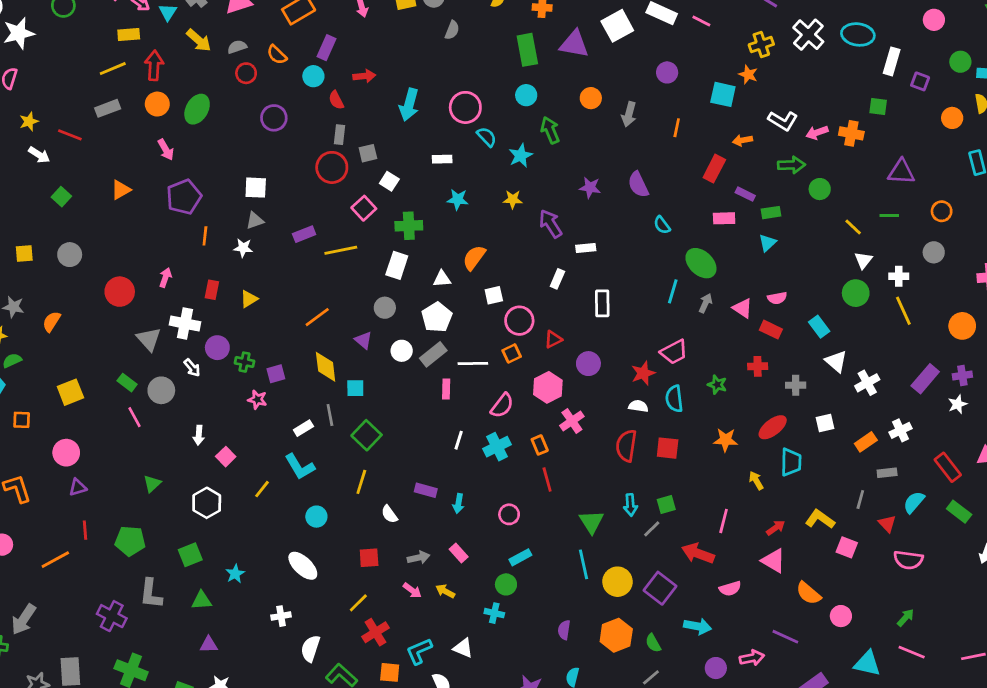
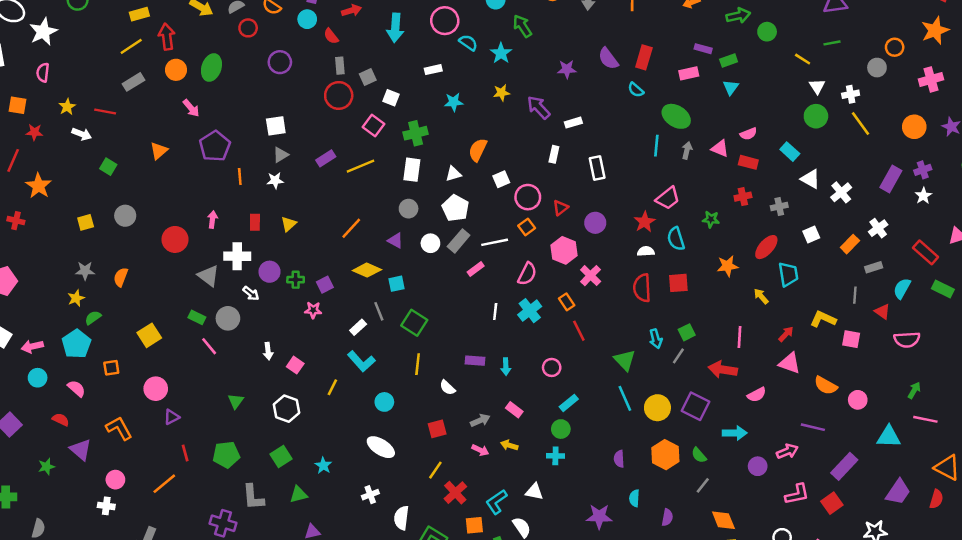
red rectangle: (714, 169) -> (644, 57), moved
orange circle: (942, 211) -> (895, 47), moved
yellow diamond: (326, 367) -> (367, 270), turned -48
pink rectangle: (446, 389) -> (476, 269), turned 63

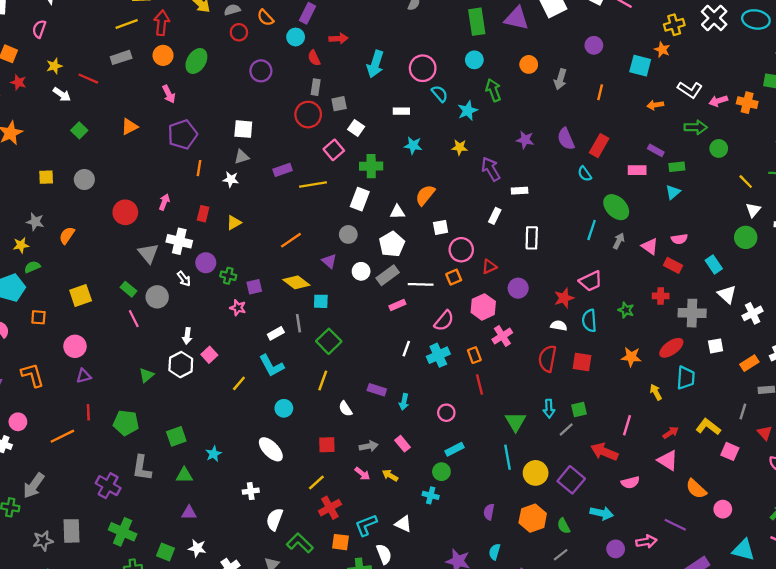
gray cross: (779, 207) -> (692, 313), size x1.6
white hexagon: (286, 409) -> (181, 365), moved

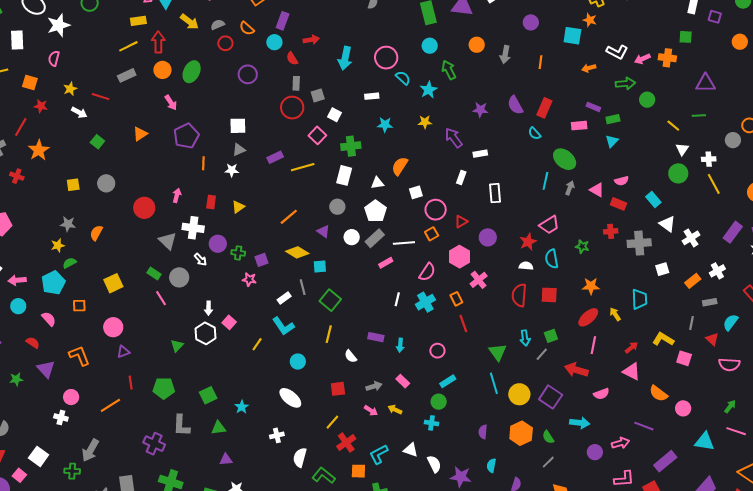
red ellipse: (671, 348) -> (588, 317), moved
white semicircle: (384, 554) -> (434, 464), moved

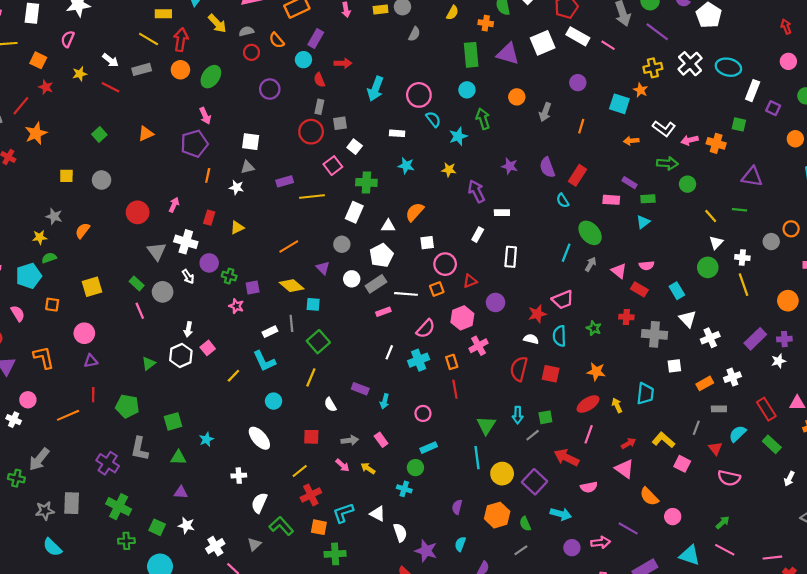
yellow line: (128, 46) -> (149, 39), turned 48
pink arrow: (171, 103) -> (205, 116), moved
white arrow: (79, 112) -> (110, 60), moved

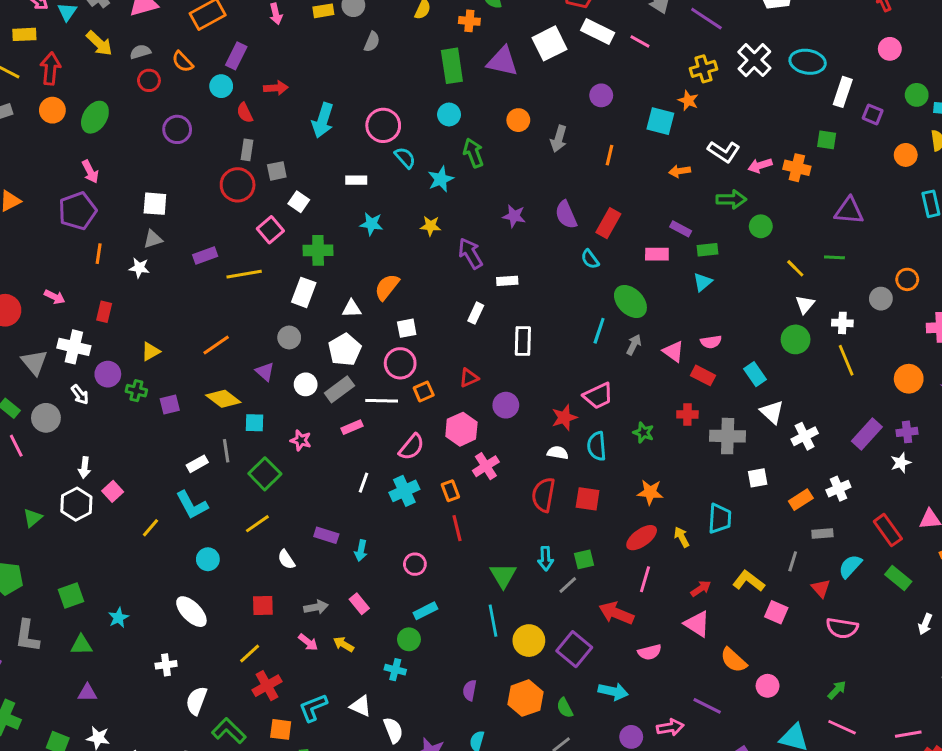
pink arrow: (174, 205) -> (55, 297), turned 96
yellow triangle: (237, 227) -> (151, 351), moved
pink circle: (445, 264) -> (400, 363), moved
pink star: (236, 306) -> (301, 440), moved
yellow line: (311, 377) -> (257, 524), turned 36

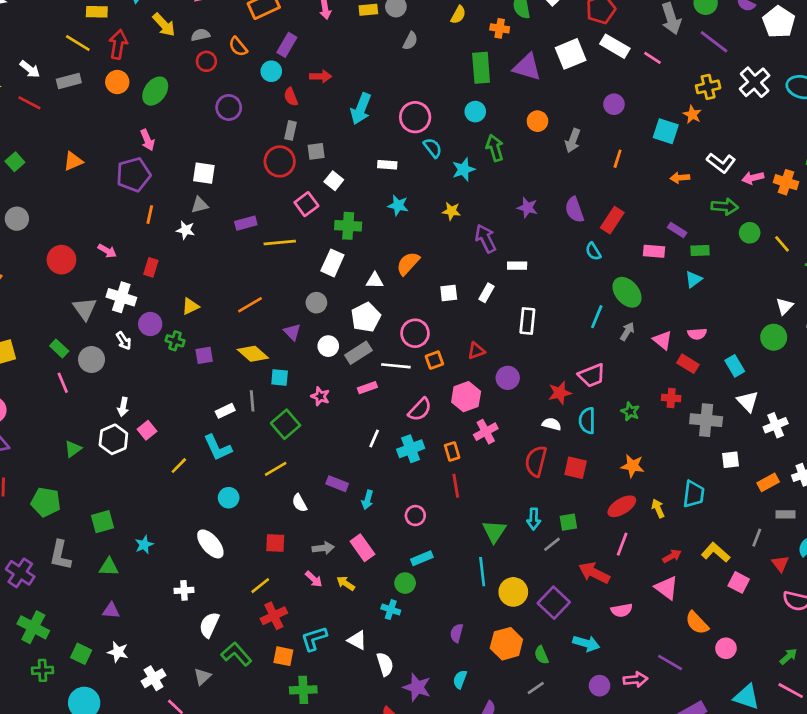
yellow line: (795, 268) -> (782, 244), moved
white square: (407, 328) -> (449, 293), moved
pink rectangle: (359, 604) -> (362, 548), size x1.4

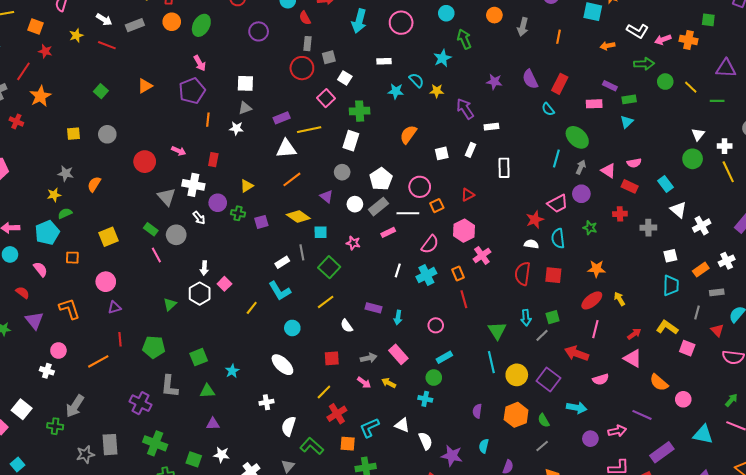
cyan semicircle: (433, 148) -> (416, 80), moved
white triangle: (375, 281) -> (286, 149), moved, size x1.5
purple circle: (508, 378) -> (581, 194), moved
gray cross: (706, 420) -> (648, 228), size x0.7
cyan trapezoid: (694, 494) -> (671, 285), moved

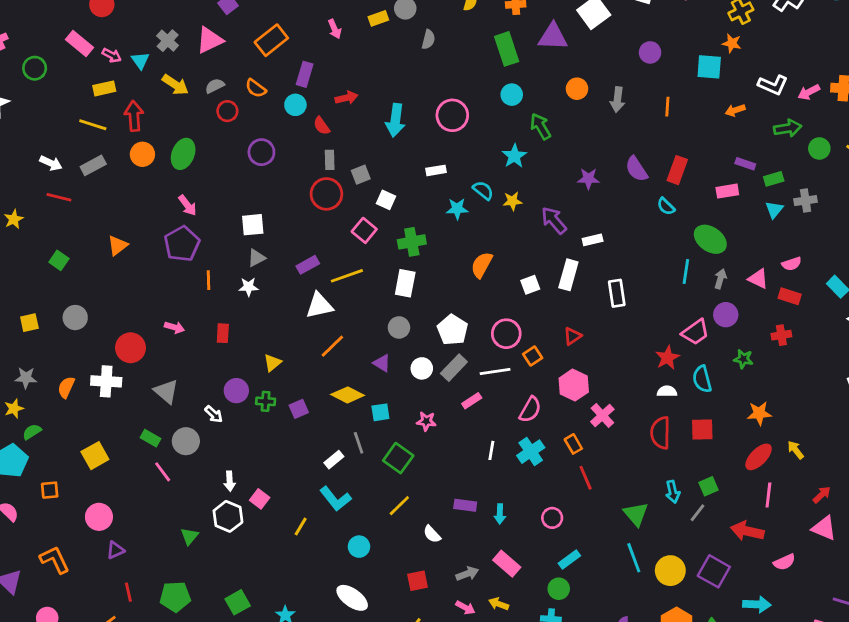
yellow star: (76, 35) -> (14, 219), moved
white rectangle: (471, 150) -> (568, 275), size x1.5
white cross: (193, 185) -> (106, 381), moved
gray cross: (648, 228) -> (806, 201), moved

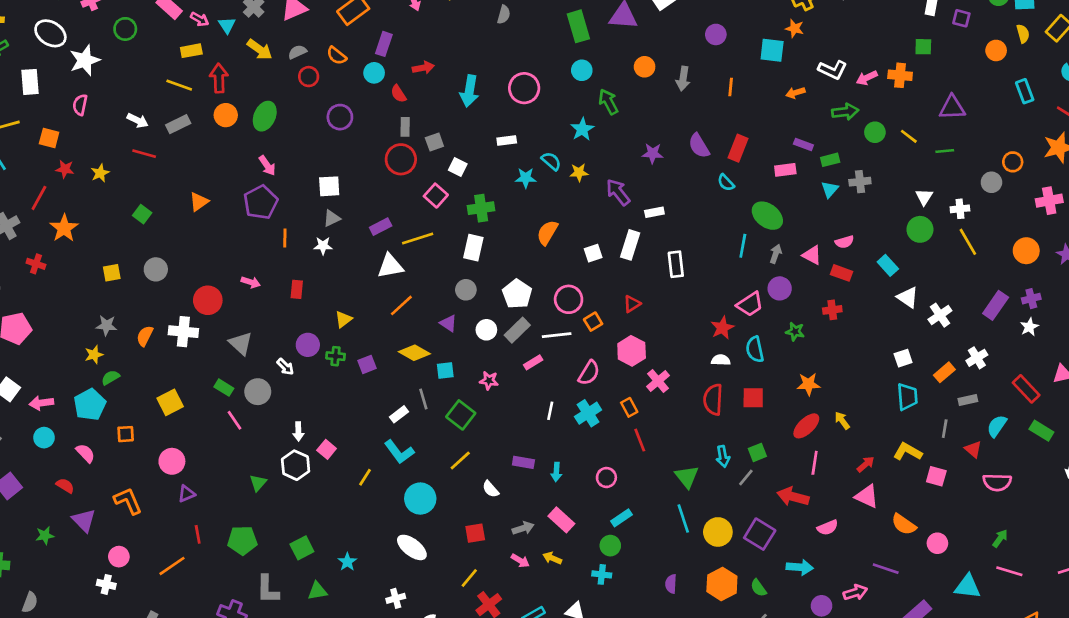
cyan circle: (359, 547) -> (420, 499), size x1.5

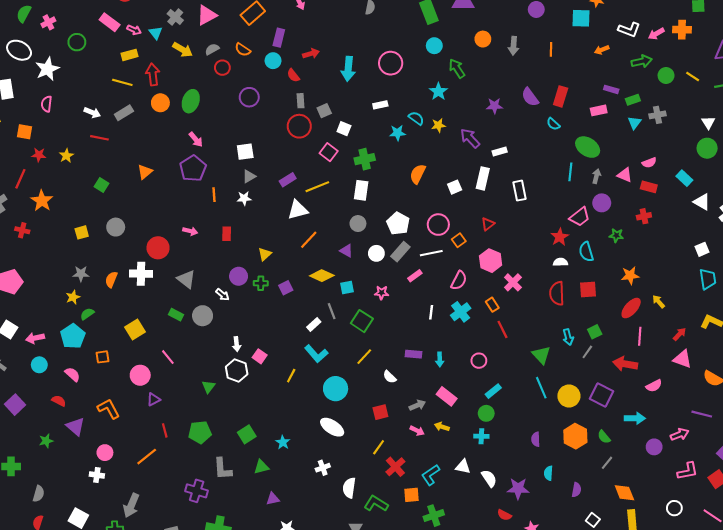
pink line: (234, 420) -> (168, 357), moved

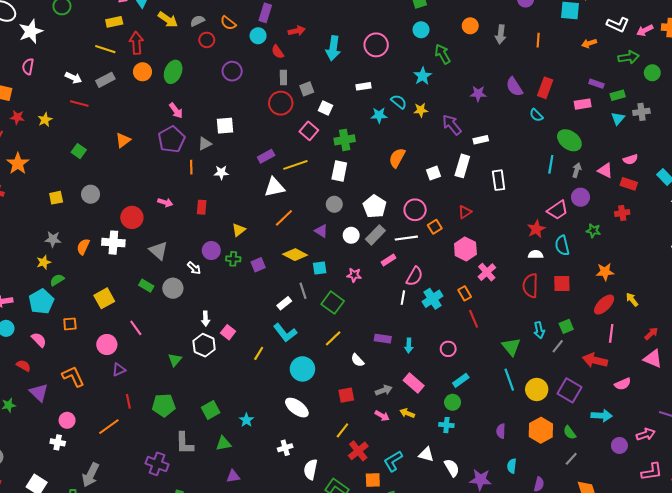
gray triangle: (249, 176) -> (205, 144), moved
pink semicircle: (459, 280) -> (414, 276), moved

